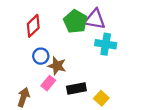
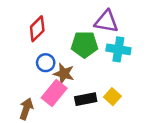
green pentagon: (75, 21) -> (84, 45), moved, turned -30
pink rectangle: (48, 83) -> (54, 93), size x1.5
yellow square: (101, 98) -> (112, 97), moved

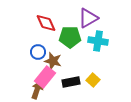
purple triangle: (106, 21) -> (88, 18), turned -40
red diamond: (37, 29) -> (46, 23), moved, turned -70
brown arrow: (26, 109) -> (37, 90), moved

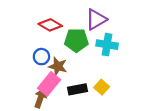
red diamond: (46, 23) -> (50, 25), turned -35

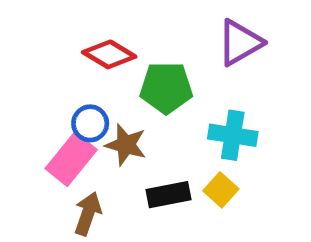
purple triangle: (96, 19) -> (240, 43), moved
cyan cross: (107, 45) -> (233, 135), moved
pink rectangle: (49, 84) -> (71, 159), moved

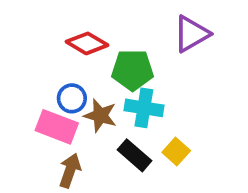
cyan cross: (233, 135) -> (144, 108), moved
pink rectangle: (71, 159) -> (57, 127), turned 72
black rectangle: (169, 195) -> (134, 155), turned 52

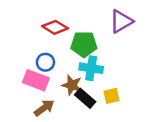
brown star: (100, 115) -> (72, 85), moved
yellow square: (176, 152) -> (112, 96), turned 35
brown arrow: (70, 170) -> (44, 108), turned 35

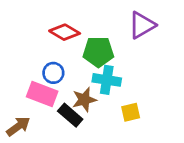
brown star: (72, 85) -> (84, 100), turned -30
black rectangle: (85, 98) -> (70, 115), moved
brown arrow: (44, 108) -> (18, 126), moved

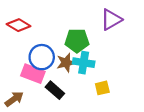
red diamond: (65, 32) -> (19, 25), moved
blue circle: (53, 73) -> (42, 57), size x1.5
brown star: (84, 100) -> (66, 63), moved

